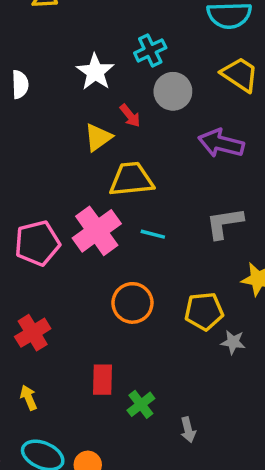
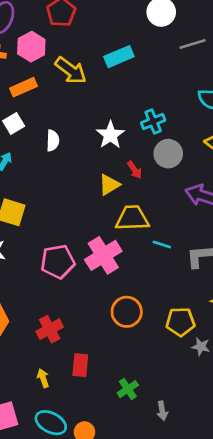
cyan line: (153, 234) -> (162, 244), moved
red rectangle: (103, 380) -> (80, 365), moved

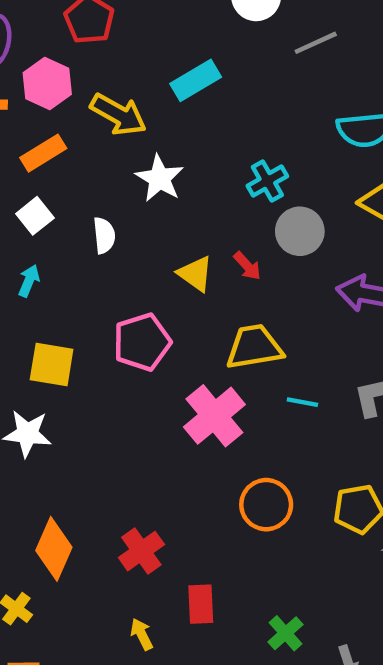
white star: (110, 135) -> (160, 178), moved
yellow triangle: (109, 185) -> (195, 274), moved, turned -45
cyan line: (162, 244) -> (302, 402), moved
pink pentagon: (58, 262) -> (142, 342), moved

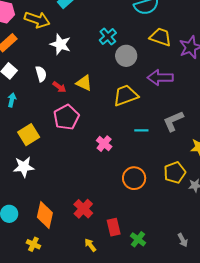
red arrow: (247, 266) -> (59, 87), moved
yellow trapezoid: (254, 347) -> (126, 95), moved
yellow square: (52, 365) -> (29, 135), turned -30
pink cross: (214, 416) -> (104, 144), size x0.6
green cross: (285, 633) -> (138, 239), moved

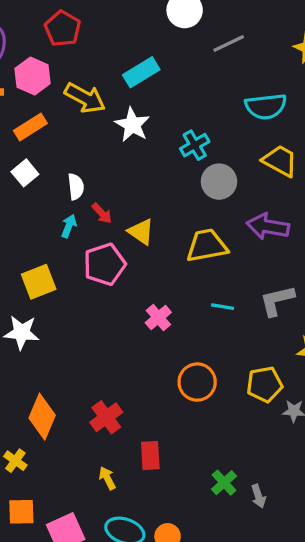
white star: (60, 44) -> (132, 125), moved
yellow triangle: (84, 83) -> (141, 232), moved
cyan arrow: (12, 100) -> (69, 226), moved
green cross: (138, 239) -> (224, 483), moved

